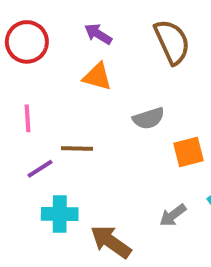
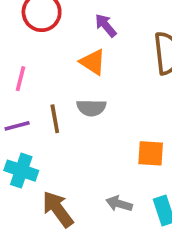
gray semicircle: (149, 118) -> (91, 108), moved
brown line: (77, 148) -> (55, 119), turned 60
gray arrow: (173, 215) -> (119, 204), turned 35

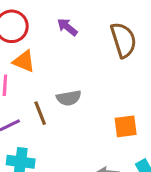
orange triangle: (93, 62) -> (24, 61), moved

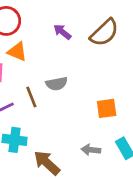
purple arrow: (67, 27) -> (62, 32), moved
brown semicircle: (123, 40) -> (104, 33), turned 64

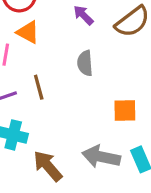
gray semicircle: (57, 84) -> (85, 63), moved, turned 90
gray arrow: (91, 150) -> (101, 157), size x1.6

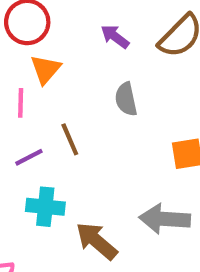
orange triangle: (28, 32) -> (46, 69), turned 50

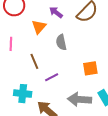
orange triangle: (46, 69) -> (39, 27), moved
purple line: (29, 157) -> (52, 77), moved

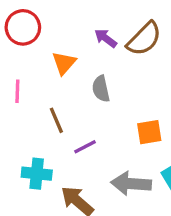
purple arrow: (56, 12) -> (106, 38), moved

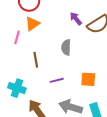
orange triangle: (64, 63) -> (32, 24), moved
purple line: (85, 147) -> (57, 80), moved

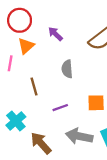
purple arrow: (76, 19) -> (55, 34), moved
cyan cross: (17, 88) -> (16, 121), turned 36

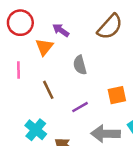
orange triangle: (26, 46) -> (44, 47), moved

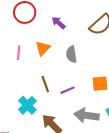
orange triangle: (44, 47) -> (43, 48), moved
brown line: (48, 90) -> (45, 84), moved

